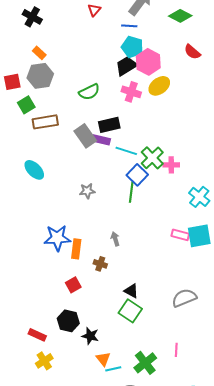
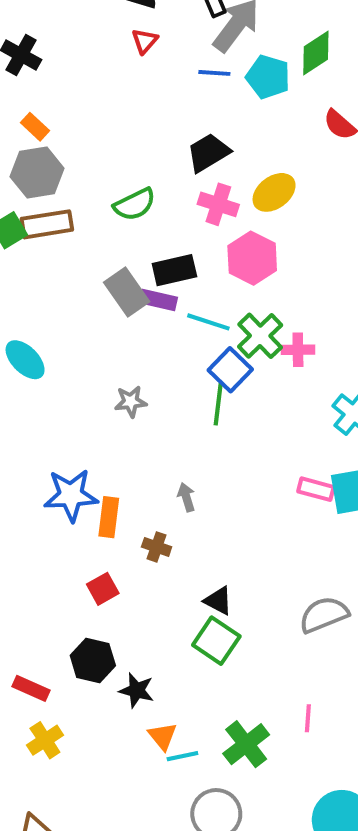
green diamond: (180, 16) -> (316, 53), turned -60
cyan pentagon: (132, 47) -> (268, 77), moved
pink hexagon: (148, 62) -> (252, 258), moved
brown rectangle: (45, 122) -> (47, 224), moved

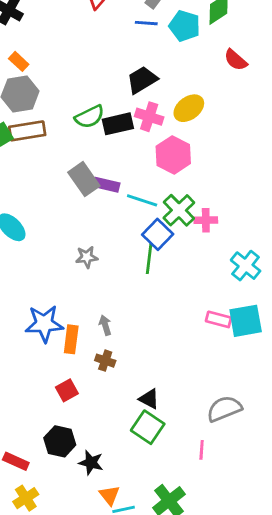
black rectangle: (174, 270) -> (118, 124), moved
gray arrow: (186, 497) -> (105, 325), moved
pink line: (308, 718) -> (202, 450), moved

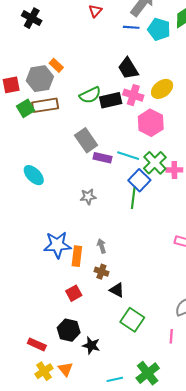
orange rectangle: (19, 61) -> (56, 65), moved
black trapezoid: (142, 80) -> (128, 68), turned -90
purple rectangle: (107, 185) -> (102, 158), moved
black triangle: (149, 399) -> (117, 290), moved
orange triangle: (109, 495) -> (66, 369), moved

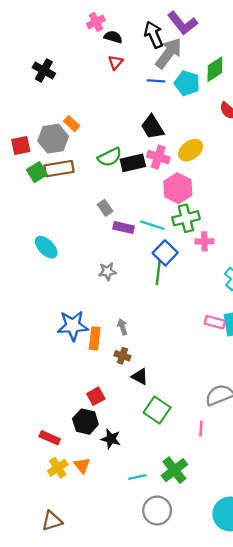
gray rectangle: (86, 140) -> (105, 208), size x0.6
green cross: (155, 163) -> (186, 218), moved, turned 30
red square: (74, 293) -> (96, 396), moved

